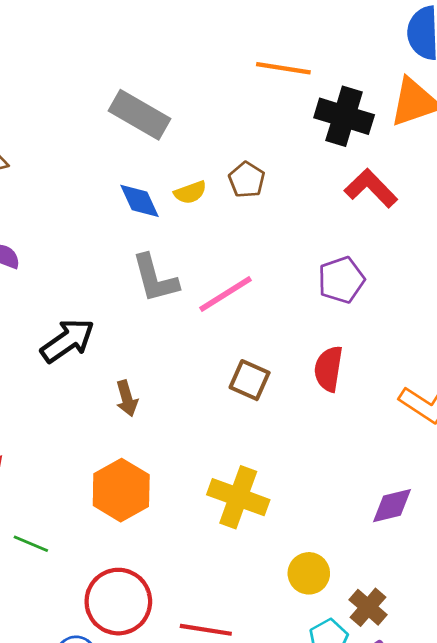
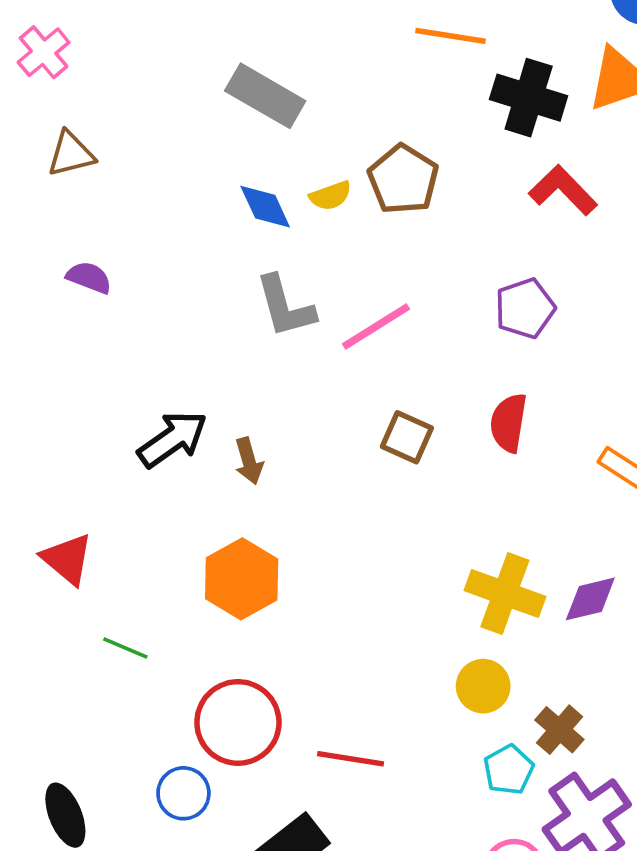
brown pentagon: (247, 180) -> (403, 179), size x1.5
black arrow: (68, 341) -> (173, 439), moved
yellow cross: (238, 497) -> (505, 593), moved

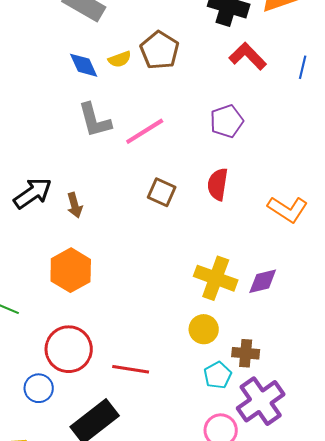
brown cross: (559, 730) -> (246, 353), turned -36

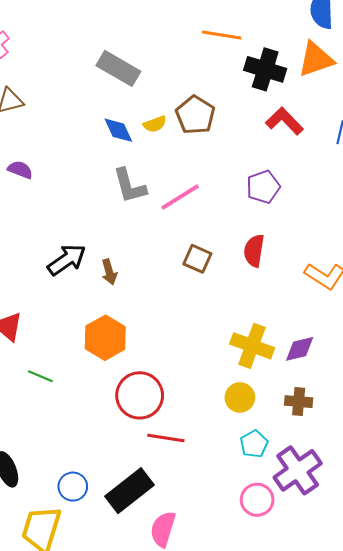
red circle: (69, 349) -> (140, 395), moved
brown cross: (246, 353) -> (299, 402), moved
blue circle: (39, 388) -> (73, 487), moved

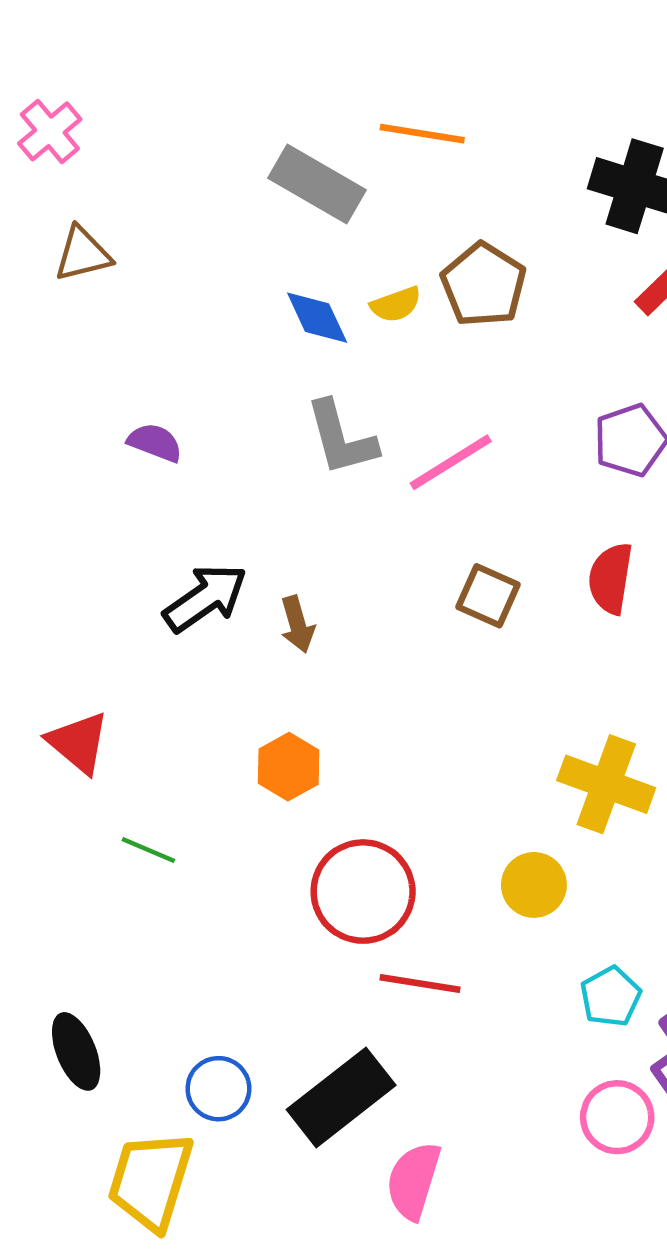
orange line: (222, 35) -> (422, 134), moved
purple semicircle: (20, 170) -> (155, 442), moved
orange hexagon: (105, 338) -> (289, 767), size x0.7
yellow circle: (240, 397) -> (534, 885), moved

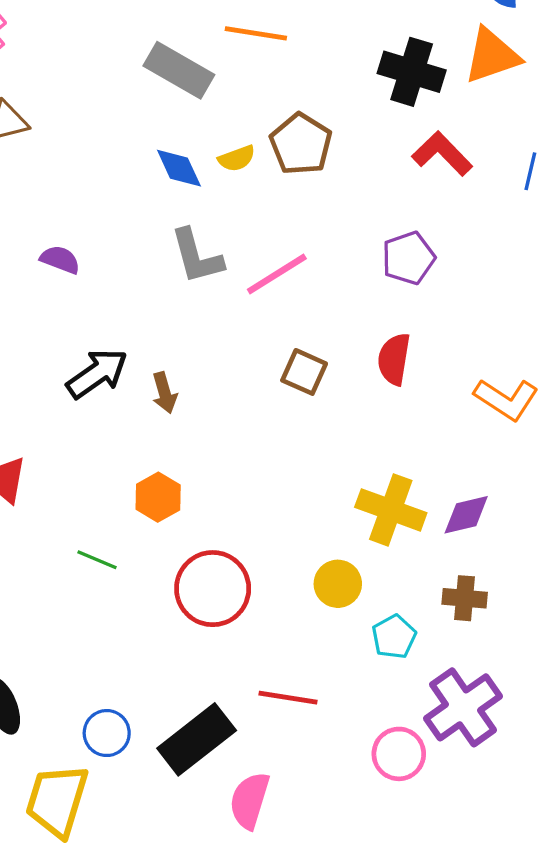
green line: (148, 850) -> (97, 560), moved
red line: (420, 984) -> (288, 698), moved
cyan pentagon: (611, 997) -> (394, 637), moved

